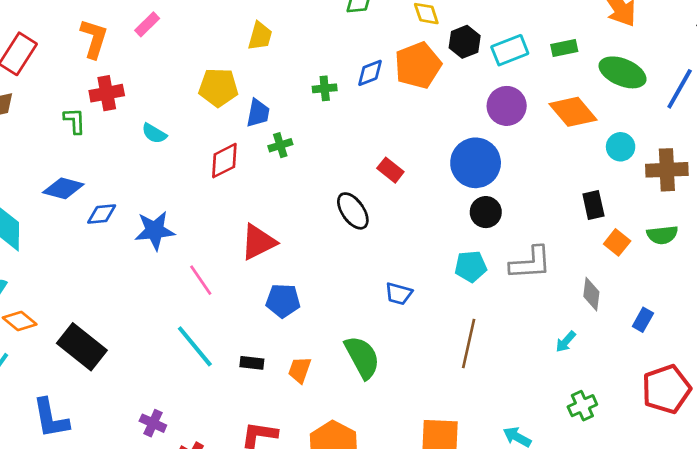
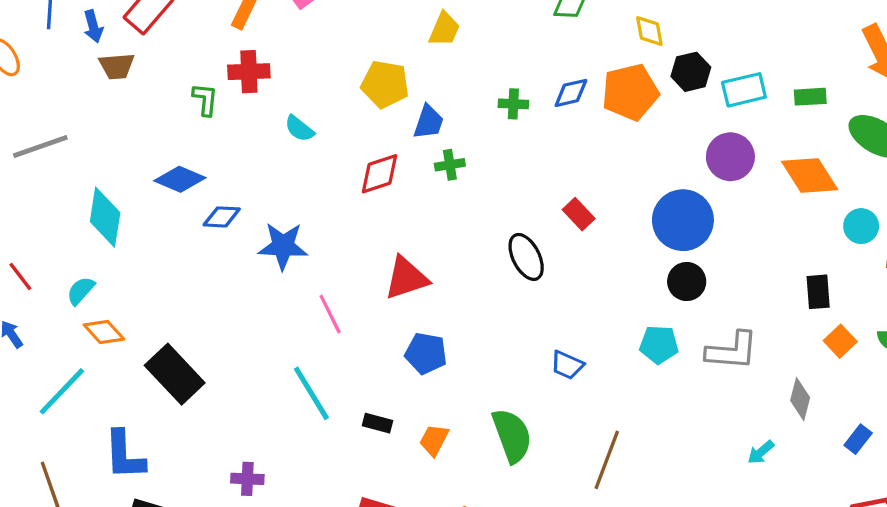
brown line: (469, 344) -> (607, 460), moved
purple cross: (153, 423) -> (247, 479), turned -30

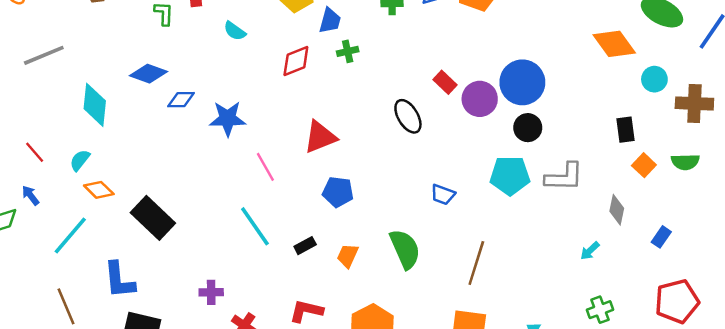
purple circle: (730, 157) -> (480, 99), moved
cyan pentagon: (659, 345) -> (510, 175), size x1.4
black rectangle: (377, 423) -> (305, 246), turned -40

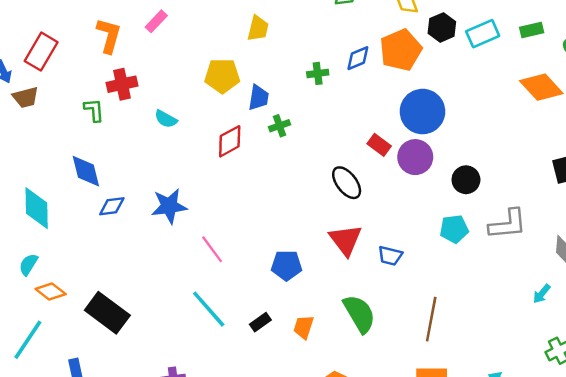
blue diamond: (148, 74) -> (86, 171), turned 63
blue circle: (522, 82) -> (422, 112), moved
blue diamond: (181, 100) -> (112, 206), moved
red triangle: (320, 137) -> (346, 240), moved, turned -39
cyan pentagon: (510, 175) -> (454, 229), size x0.7

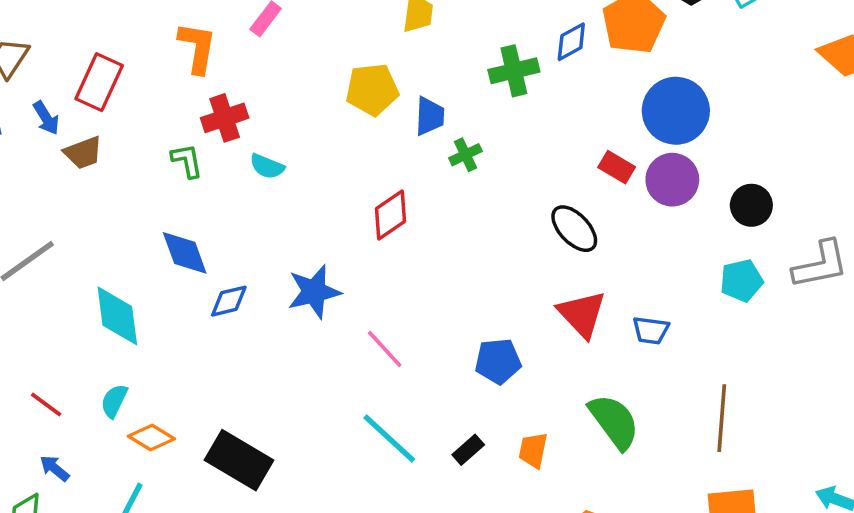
green cross: (318, 73) -> (514, 71), size x1.5
cyan semicircle: (166, 119) -> (267, 166), moved
red diamond: (230, 141) -> (390, 215), moved

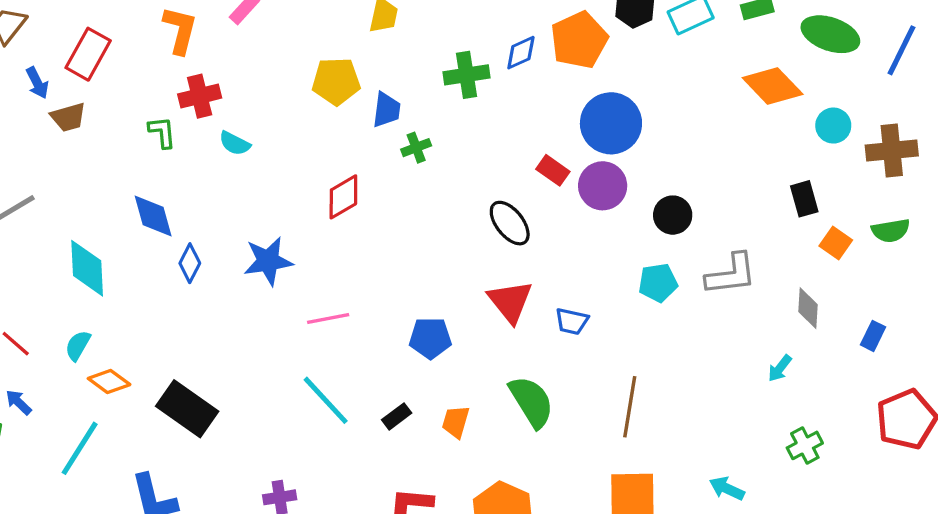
blue diamond: (229, 301) -> (190, 263), turned -54
pink line: (385, 349) -> (328, 319), turned -63

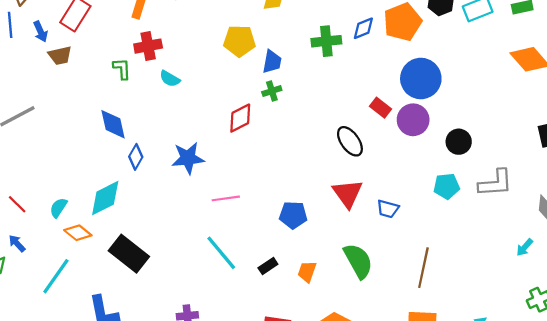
green cross: (416, 148) -> (272, 91), moved
cyan diamond: (87, 268) -> (105, 198), moved, turned 63

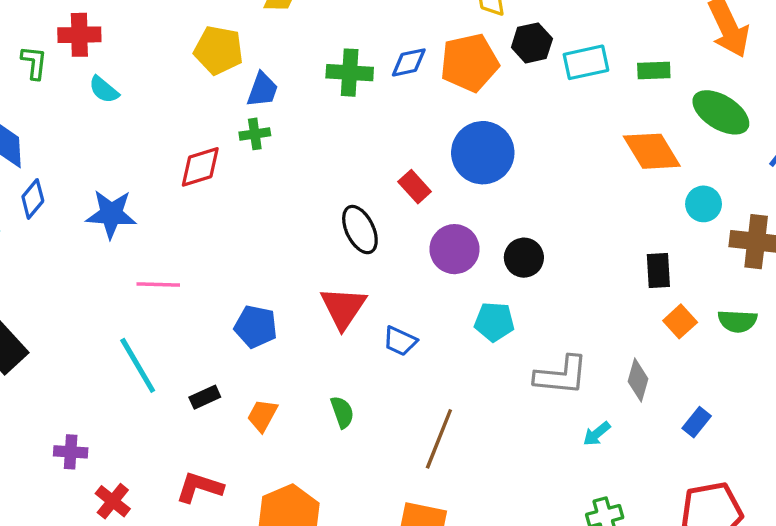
purple circle: (413, 120) -> (454, 249), moved
gray L-shape: (495, 183) -> (561, 375), moved
green semicircle: (358, 261) -> (342, 412), size x0.6

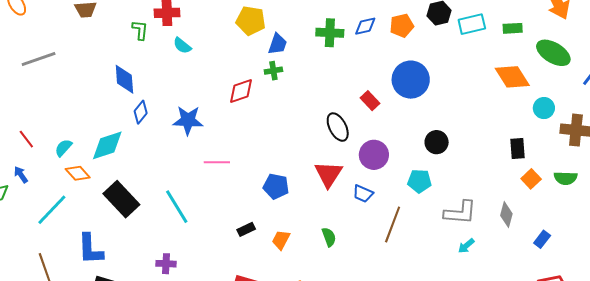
orange pentagon: (469, 63) -> (402, 26), size x0.7
purple circle: (454, 249) -> (374, 155), moved
cyan line: (138, 365) -> (177, 207), moved
cyan arrow: (597, 434) -> (466, 246), moved
brown line: (439, 439) -> (393, 224), moved

